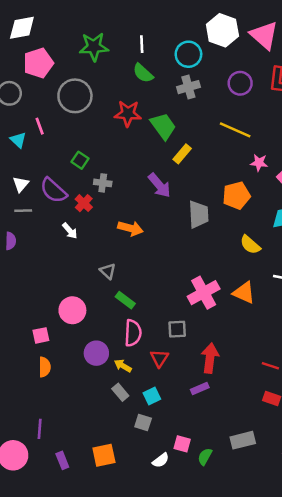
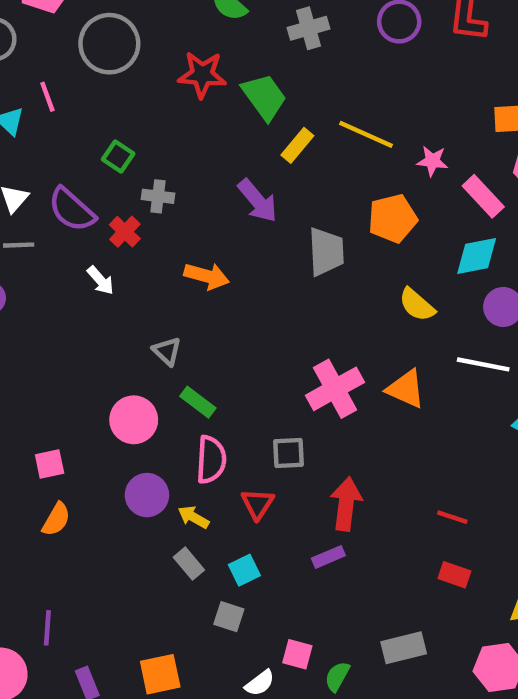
yellow line: (235, 130) -> (366, 134), moved
pink circle: (72, 310) -> (134, 420), moved
orange semicircle: (45, 367) -> (56, 519), turned 30

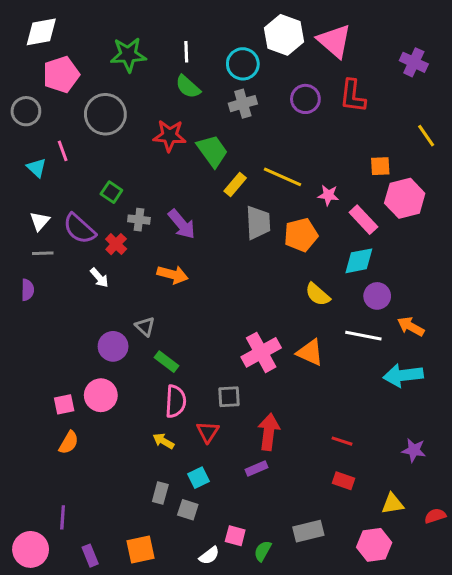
purple arrow: (258, 201) -> (182, 224), moved
gray trapezoid: (326, 252) -> (258, 223), moved
pink circle: (134, 420) -> (101, 395), moved
purple circle: (147, 495) -> (113, 346), moved
gray rectangle: (189, 564) -> (160, 493), moved, turned 55

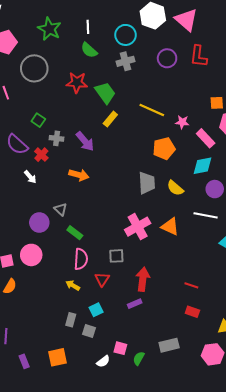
green star: (128, 55) -> (49, 29), turned 30
yellow rectangle: (235, 184) -> (110, 119), moved
gray trapezoid: (258, 223) -> (147, 183), moved

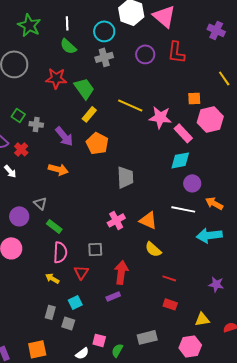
pink star: (182, 122) -> (160, 117), size x1.6
gray cross: (57, 138) -> (36, 124), moved
orange pentagon: (164, 148) -> (97, 143), moved, turned -30
yellow semicircle: (175, 188) -> (153, 249), moved
pink cross: (138, 227) -> (116, 220), size x0.7

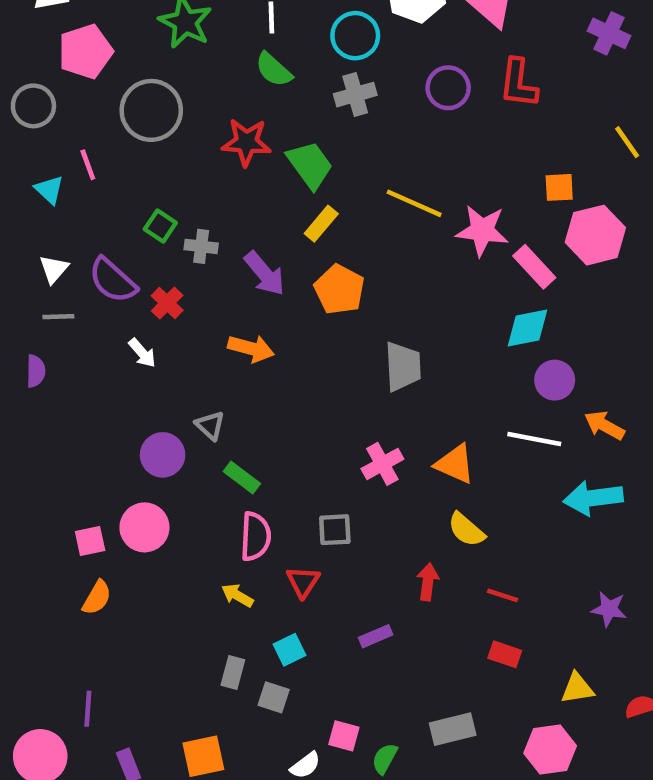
red arrow: (121, 272) -> (428, 582), moved, size x0.7

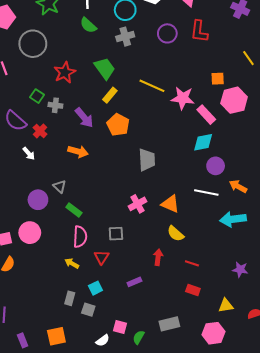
red star: (246, 142) -> (65, 72), moved, turned -30

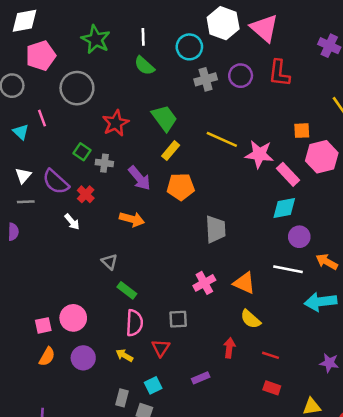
gray cross: (125, 37) -> (206, 79), moved
orange pentagon: (118, 125) -> (181, 187), turned -30
purple circle: (38, 200) -> (83, 358), moved

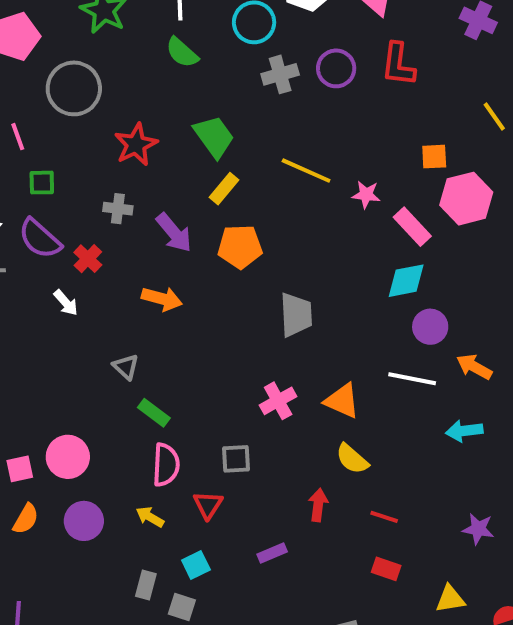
green square: (82, 152) -> (42, 183), moved, turned -35
pink star: (259, 154) -> (366, 195), size x0.6
cyan arrow: (320, 302) -> (464, 431), size x0.7

